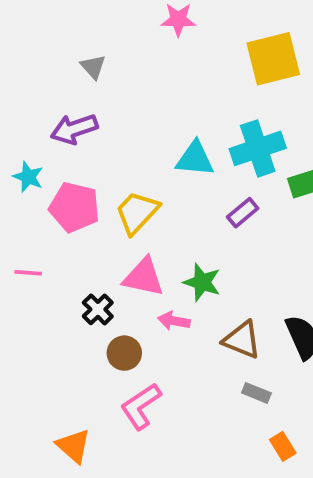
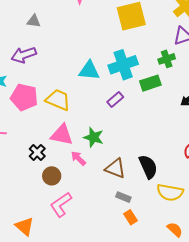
gray triangle: (93, 67) -> (34, 21), turned -40
yellow trapezoid: (137, 212) -> (58, 100), turned 70
pink arrow: (174, 321) -> (78, 158), turned 35
orange rectangle: (283, 446) -> (131, 217), moved

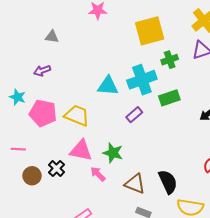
purple arrow: (24, 55) -> (42, 71), size x0.7
green cross: (167, 59) -> (170, 60), moved
brown circle: (52, 176) -> (32, 176), moved

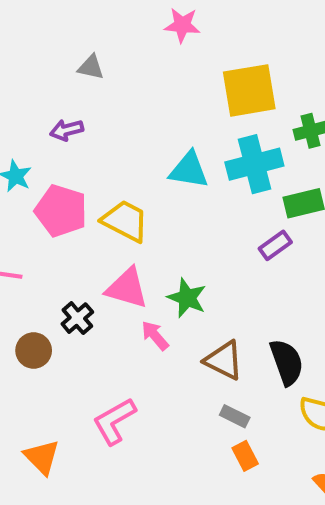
yellow square: (150, 31) -> (249, 90), moved
purple rectangle: (134, 115) -> (275, 245), moved
brown circle: (32, 176) -> (34, 350), moved

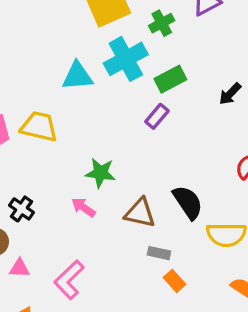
pink triangle: (127, 288) -> (20, 268), moved, size x0.6

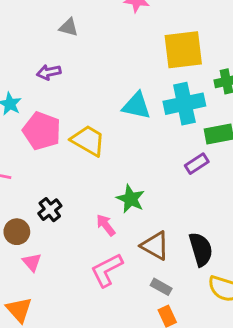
pink triangle: (20, 268) -> (32, 262), turned 30
pink L-shape: (69, 280) -> (107, 270), moved

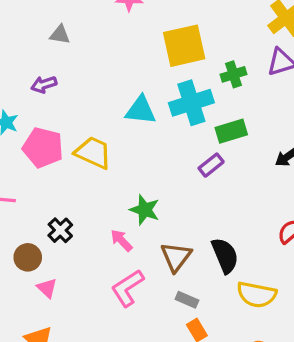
brown triangle: (155, 246) -> (176, 257), turned 44

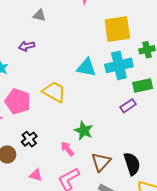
pink pentagon: (43, 148) -> (18, 101), moved
pink triangle: (47, 288) -> (36, 175), moved, turned -32

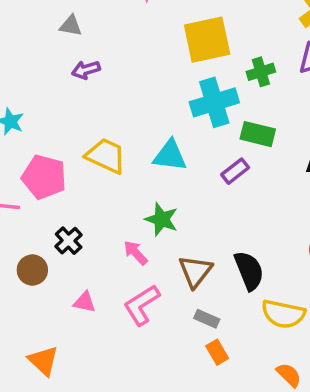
purple arrow: (27, 46) -> (86, 70), moved
cyan triangle: (86, 67) -> (170, 156), moved
green rectangle: (143, 85) -> (258, 134), turned 30

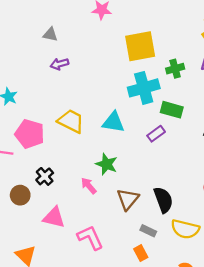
pink triangle: (84, 302) -> (54, 217), size x1.5
pink L-shape: (142, 305) -> (90, 238), moved, turned 96
gray rectangle: (207, 319) -> (148, 231), moved

